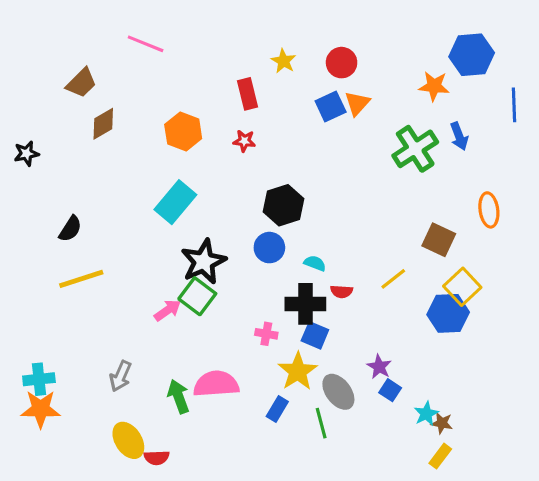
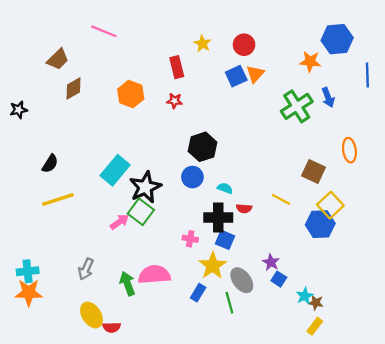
cyan rectangle: (175, 202) -> (115, 170), moved
yellow line: (393, 279) -> (281, 199), turned 66

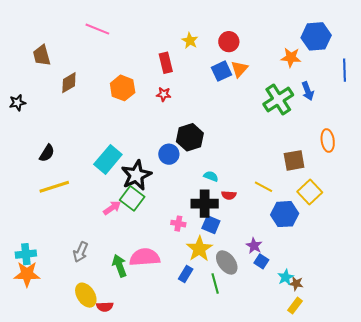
brown trapezoid: (58, 59) -> (42, 55), moved, turned 120
brown square: (314, 171) -> (294, 160), turned -35
blue circle: (192, 177) -> (169, 154), moved
blue hexagon: (320, 224) -> (285, 214), moved

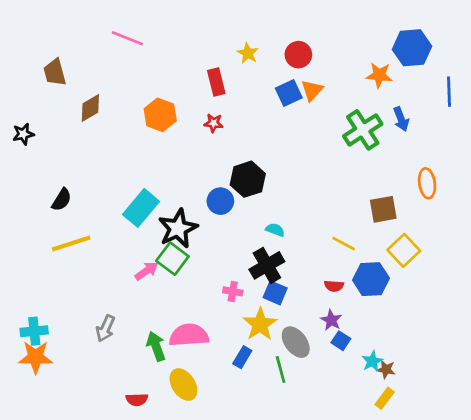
red semicircle: (229, 195) -> (334, 286), moved
black cross: (205, 204) -> (267, 265), turned -30
yellow ellipse: (86, 295) -> (183, 385), moved

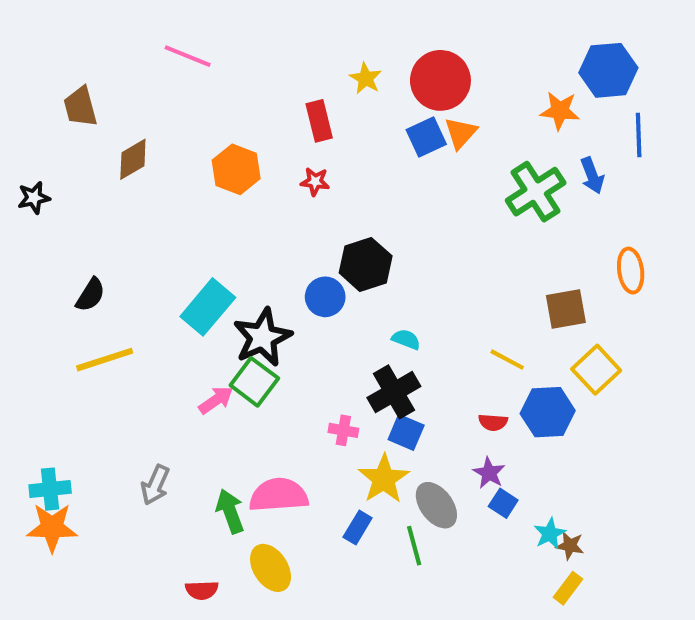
red circle: (298, 55) -> (440, 80), size x1.5
blue line: (449, 92) -> (639, 135), moved

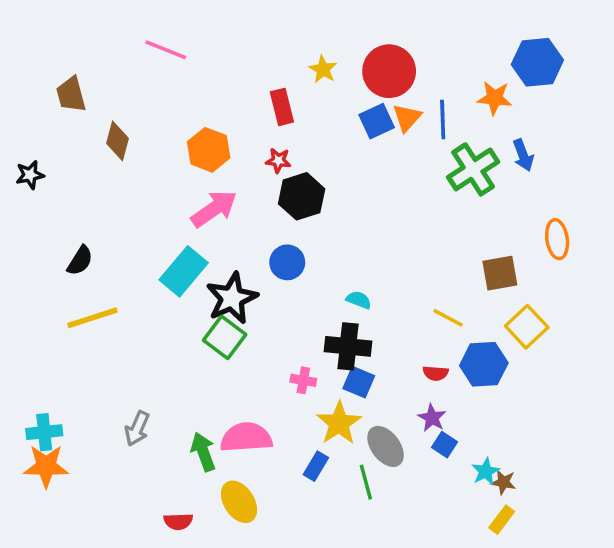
blue line: (639, 135) -> (443, 119), moved
brown diamond: (133, 159) -> (117, 141), turned -45
black hexagon: (366, 264) -> (302, 196), moved
black cross: (394, 392) -> (348, 346), turned 36
pink arrow: (216, 400) -> (214, 209), moved, size x1.5

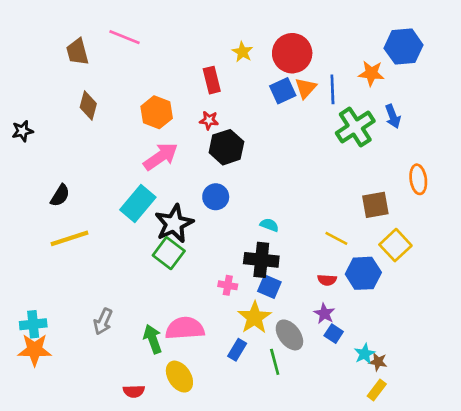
brown trapezoid: (71, 94) -> (77, 52), moved

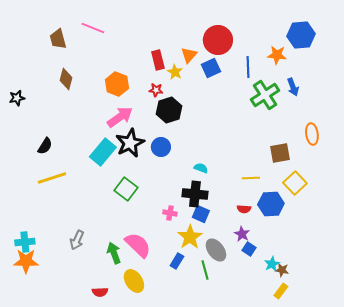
yellow star: (243, 52) -> (175, 72), moved
orange triangle: (306, 88) -> (189, 55), moved
black star: (174, 224) -> (130, 143), moved
yellow line: (336, 238) -> (251, 178), turned -30
pink semicircle: (185, 328) -> (138, 245), turned 48

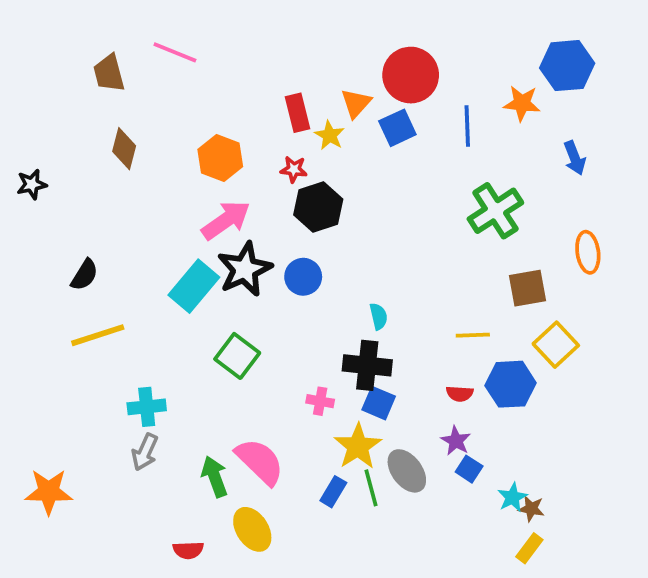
blue arrow: (293, 87) -> (575, 158), moved
green cross: (265, 95) -> (495, 211), moved
cyan semicircle: (201, 168) -> (379, 316), turned 56
cyan cross: (25, 242) -> (147, 407), moved
green line: (205, 270) -> (371, 488), moved

